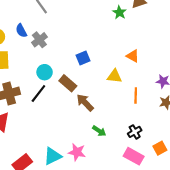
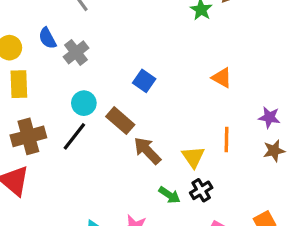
blue square: (83, 58) -> (144, 81), turned -32
yellow triangle: (114, 76) -> (193, 157), moved, turned 49
black cross: (135, 132) -> (201, 190), moved

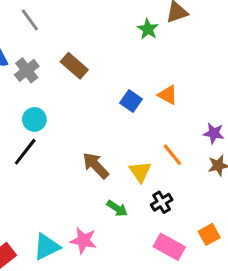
blue square: (144, 81) -> (131, 101), moved
brown rectangle: (120, 121) -> (74, 66), moved
orange line: (226, 140) -> (172, 155), turned -40
black cross: (201, 190) -> (162, 202), moved

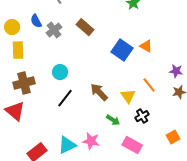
blue square: (131, 101) -> (122, 50), size x1.5
cyan circle: (34, 119) -> (60, 72), moved
black line: (25, 152) -> (65, 98), moved
pink rectangle: (169, 247) -> (132, 145), moved

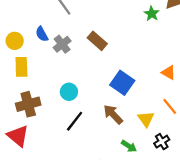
orange triangle: (146, 46) -> (169, 73), moved
blue square: (122, 50) -> (122, 83), moved

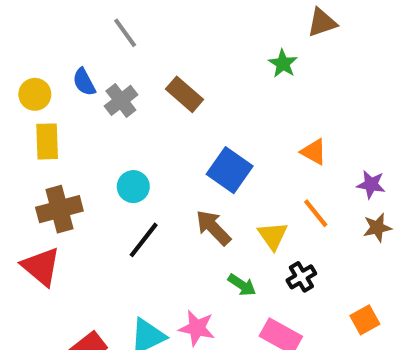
green star: (152, 14) -> (283, 64), moved

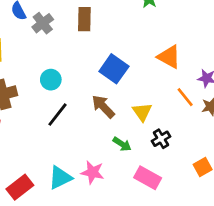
brown rectangle: (185, 94) -> (84, 19), turned 50
orange triangle: (314, 152) -> (169, 57), size x1.4
orange line: (316, 213) -> (185, 97), moved

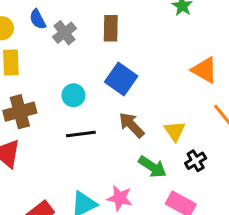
blue square: (114, 69) -> (121, 79), moved
black line: (58, 115) -> (81, 134), turned 45
green arrow: (122, 144) -> (152, 167), size x1.4

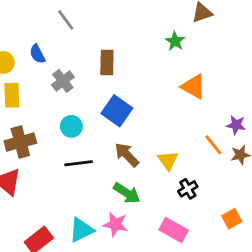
gray cross: (65, 33) -> (63, 81), moved
orange triangle: (205, 70) -> (194, 87), moved
green arrow: (152, 167) -> (127, 193), moved

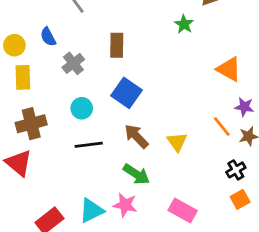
orange triangle: (194, 87) -> (229, 69), moved
black cross: (188, 189) -> (236, 170), moved

